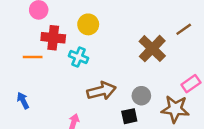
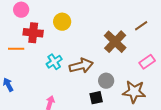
cyan cross: (79, 57) -> (54, 62), moved, turned 35
pink rectangle: (191, 84) -> (147, 62), moved
brown arrow: (101, 91) -> (81, 66), moved

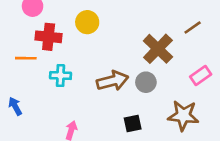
cyan cross: (54, 62) -> (61, 76), moved, turned 35
gray circle: (106, 81) -> (146, 82), moved

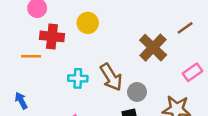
cyan cross: (61, 76) -> (78, 78), moved
brown arrow: (113, 81) -> (111, 77), turned 72
gray circle: (146, 82) -> (137, 92), moved

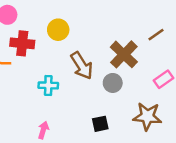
brown arrow: (111, 77) -> (82, 66), moved
gray circle: (137, 92) -> (113, 83), moved

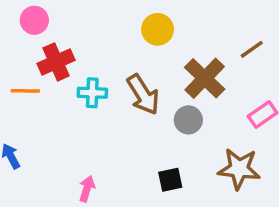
yellow circle: (58, 30) -> (158, 29), moved
red cross: (22, 43) -> (56, 62), turned -30
cyan cross: (48, 85) -> (92, 93), moved

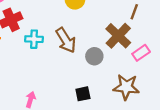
brown line: (252, 49) -> (134, 12), turned -35
brown cross: (205, 78) -> (118, 36), moved

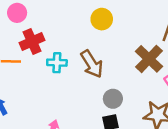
gray circle: (94, 56) -> (113, 99), moved

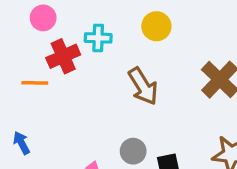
cyan cross: (57, 63) -> (98, 38), moved
gray circle: (113, 99) -> (133, 151), moved

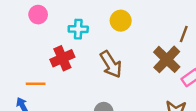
red cross: (63, 56) -> (62, 58), moved
orange line: (35, 83) -> (36, 84), moved

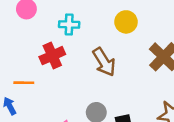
yellow circle: (121, 21) -> (126, 22), moved

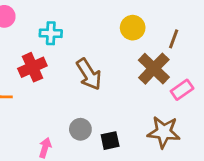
yellow circle: (126, 22) -> (133, 28), moved

